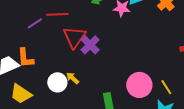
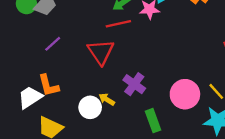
red line: (57, 14) -> (118, 24), moved
purple cross: (90, 45) -> (134, 84), moved

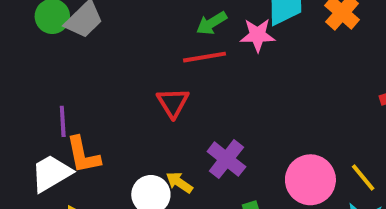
purple line: (53, 44) -> (63, 121), moved, turned -54
red triangle: (101, 52) -> (173, 103), size x0.7

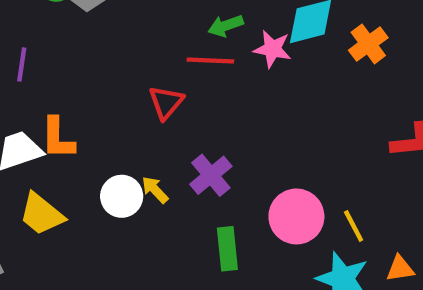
purple line: (63, 121) -> (22, 64), moved

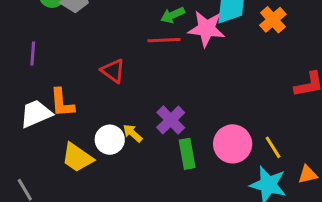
pink star: (272, 49) -> (207, 29), size x1.4
red triangle: (166, 102) -> (113, 71), moved, turned -30
yellow trapezoid: (41, 214) -> (77, 158), moved
green rectangle: (227, 249) -> (187, 154), moved

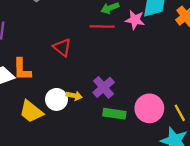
pink star: (207, 29) -> (135, 20), size x0.7
yellow arrow: (133, 133) -> (74, 96), turned 147
green rectangle: (187, 154) -> (114, 114), turned -75

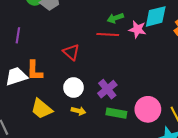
yellow arrow: (74, 96) -> (78, 111), moved
white circle: (57, 99) -> (73, 87), moved

